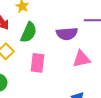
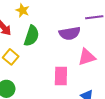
pink rectangle: (37, 63) -> (61, 76), moved

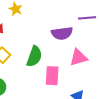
green semicircle: (32, 36) -> (34, 56), moved

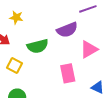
green semicircle: (34, 56) -> (38, 46), moved, turned 70

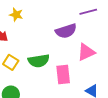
green semicircle: (38, 46) -> (39, 61), moved

